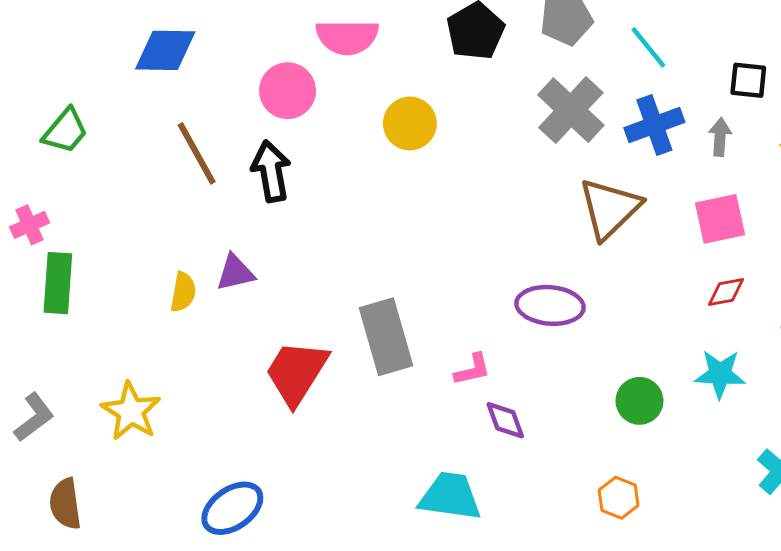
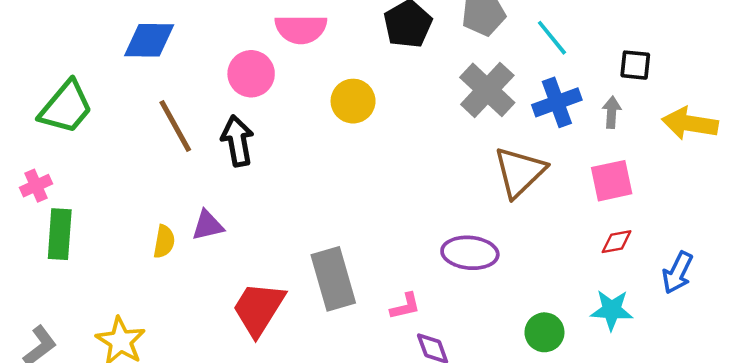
green trapezoid: (65, 131) -> (66, 107), size x1.4

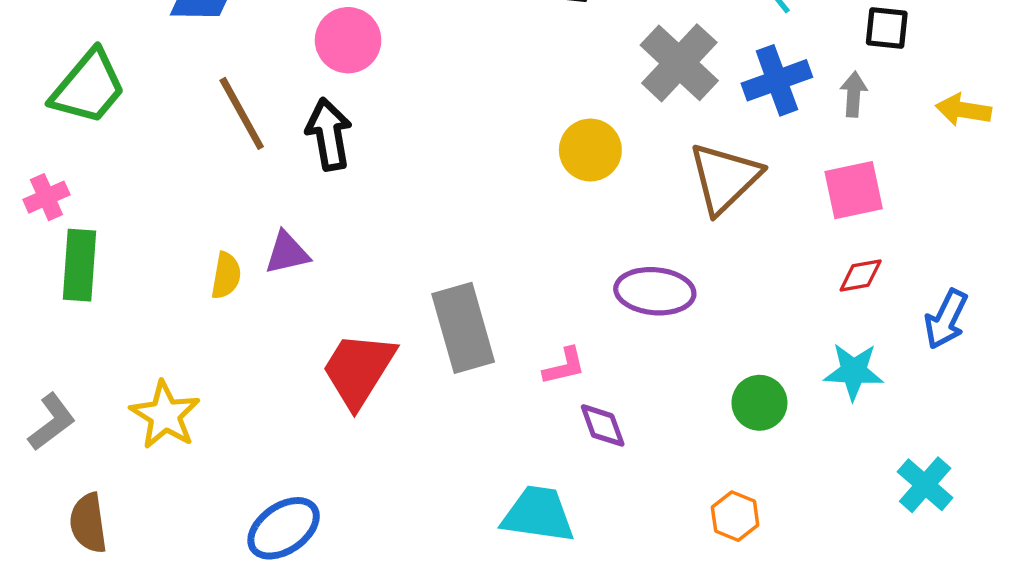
yellow circle: (353, 101) -> (590, 150), moved
yellow arrow: (690, 123) -> (963, 110), size x0.7

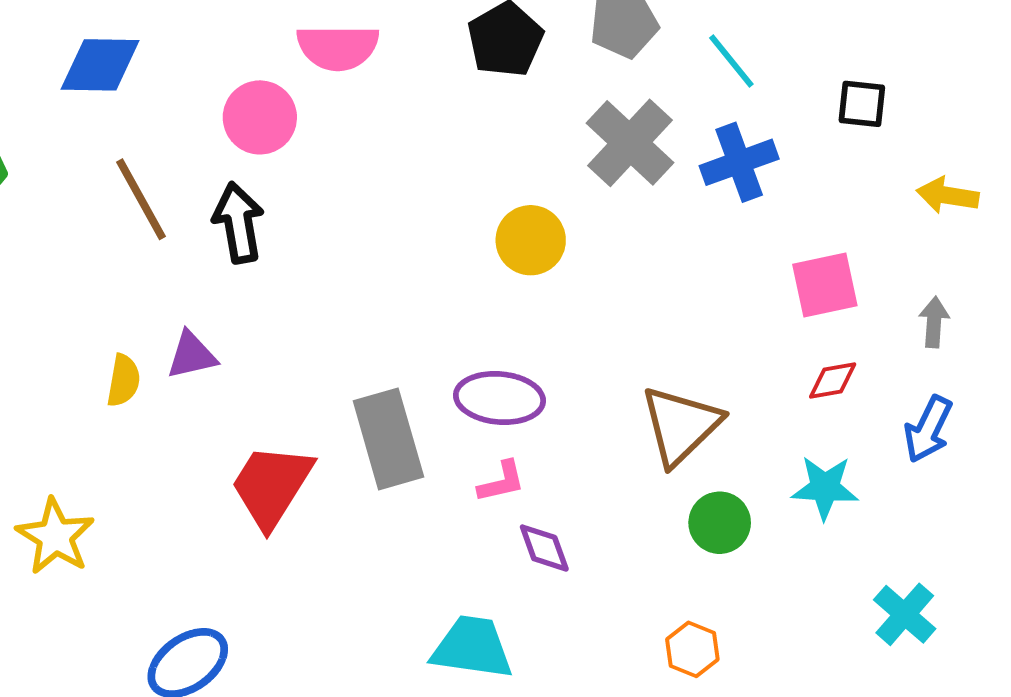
gray arrow: (854, 94) -> (934, 322), moved
brown triangle: (725, 178) -> (681, 425), moved
purple ellipse: (655, 291) -> (499, 398), moved

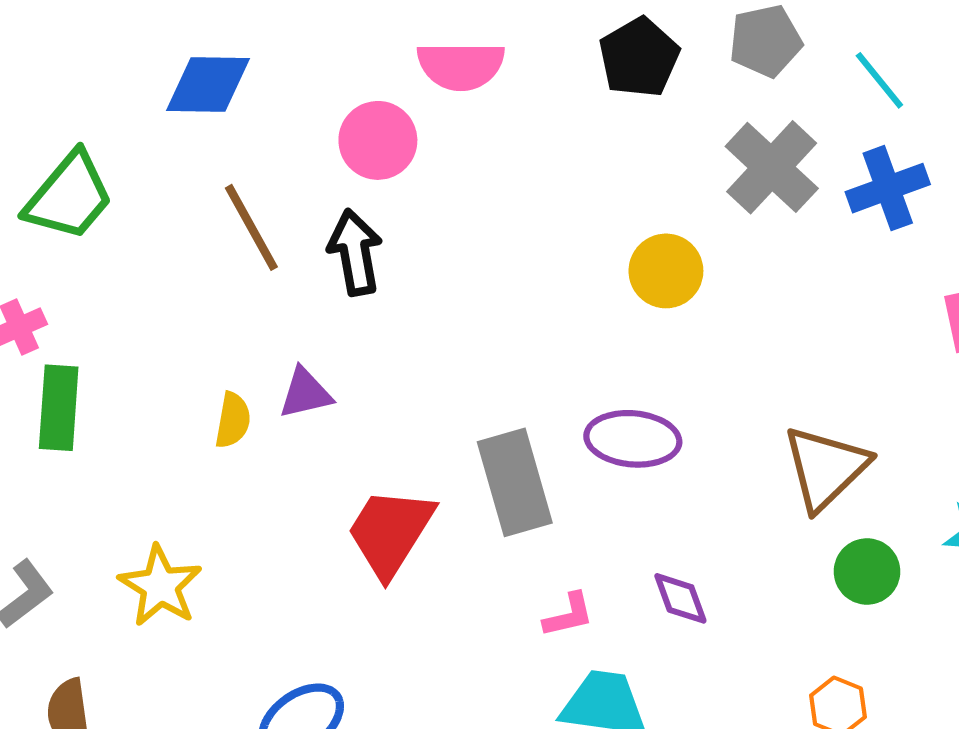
pink L-shape: (501, 482) -> (569, 615), moved

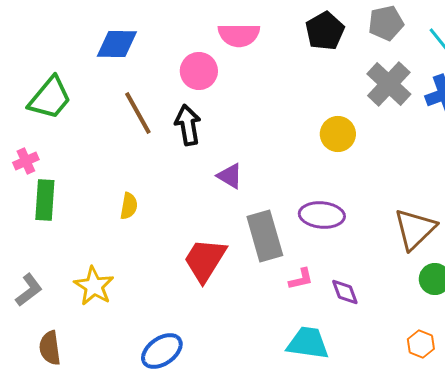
purple triangle: (305, 393) -> (230, 176), moved, turned 44
pink L-shape: (569, 615) -> (301, 279), moved

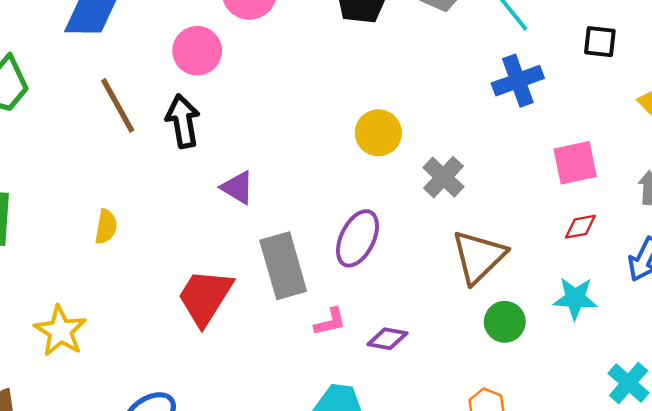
gray cross: (389, 84) -> (443, 177), moved, size x0.7
purple ellipse: (322, 215) -> (357, 238), turned -69
purple diamond: (345, 292) -> (387, 339), turned -60

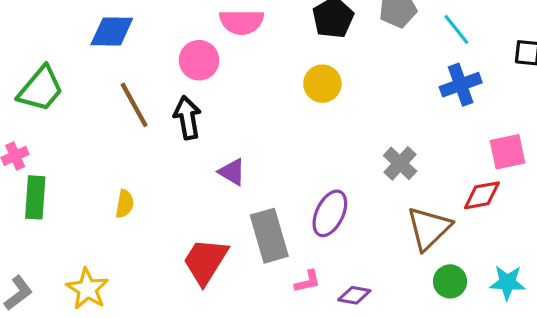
yellow circle: (378, 133) -> (322, 84), moved
red diamond: (580, 227) -> (482, 195), moved, size x1.4
cyan star: (575, 298) -> (507, 282), moved

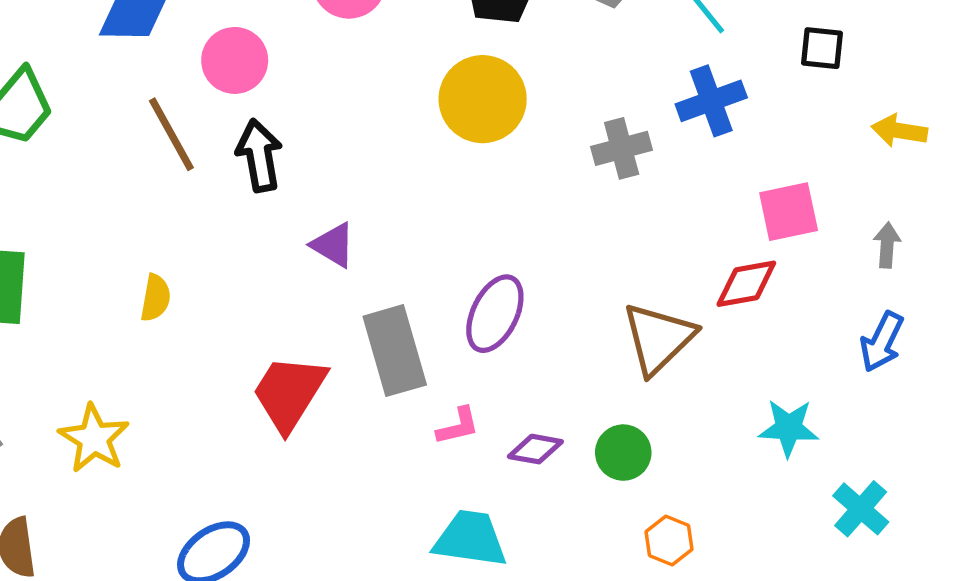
pink circle: (199, 60) -> (235, 60), moved
yellow circle: (322, 84) -> (483, 99), size x1.4
gray cross: (400, 163) -> (622, 148), moved, turned 32
green circle: (450, 281) -> (623, 453), moved

